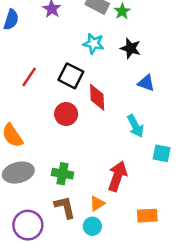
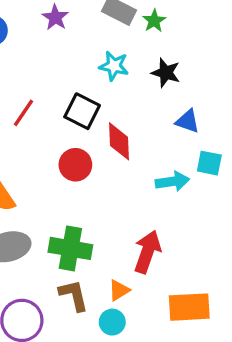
cyan arrow: (135, 126) -> (172, 181), turned -70
cyan square: (162, 153) -> (209, 163), moved
green cross: (62, 174) -> (70, 248), size x1.4
orange rectangle: (147, 216) -> (189, 307), size x1.4

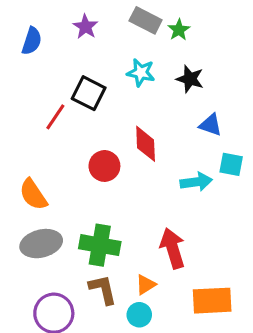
black square: (82, 111) -> (89, 93), moved
red arrow: (147, 252) -> (173, 248), turned -36

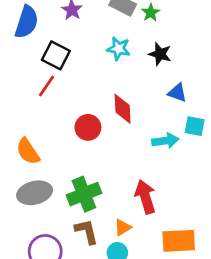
blue semicircle: (32, 41) -> (27, 22), size x1.4
black square: (89, 93) -> (56, 55), moved
green cross: (100, 245) -> (84, 194), turned -32

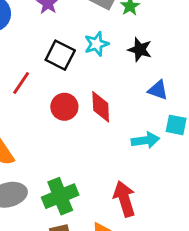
cyan star: (119, 49) -> (97, 44), turned -30
black square: (56, 55) -> (60, 55), moved
red circle: (88, 127) -> (64, 107), moved

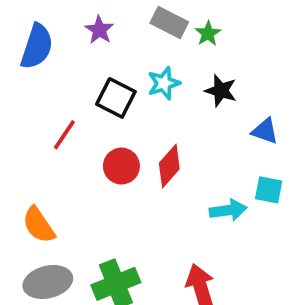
blue triangle: (158, 90) -> (265, 131), moved
red diamond: (101, 107) -> (169, 166), turned 44

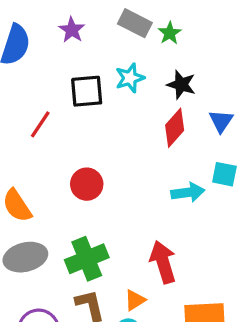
black square: (116, 98) -> (87, 91), turned -32
blue triangle: (265, 131) -> (221, 121), turned 45
red circle: (121, 166) -> (87, 184), moved
red diamond: (169, 166) -> (175, 128), moved

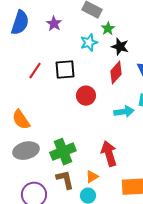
purple star: (72, 30) -> (54, 24), moved
green star: (170, 33) -> (108, 29), moved
black square: (87, 91) -> (65, 70), moved
red circle: (87, 184) -> (86, 96), moved

